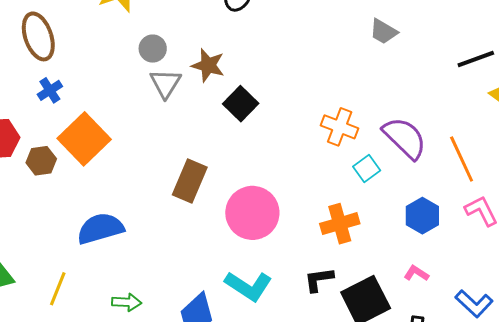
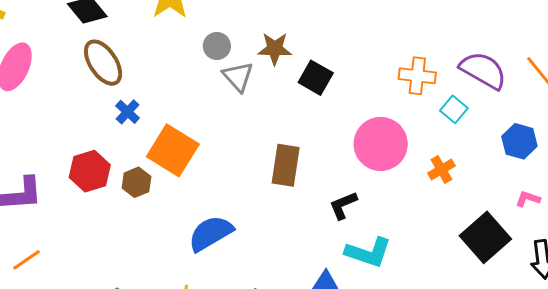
pink circle: (252, 213) -> (381, 144), moved
orange cross: (340, 224) -> (441, 169), size x0.7
black L-shape: (319, 279) -> (343, 205), moved

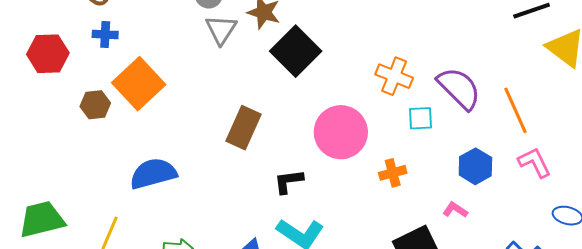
black square: (316, 78) -> (296, 51), size x1.4
cyan square: (454, 109) -> (421, 118), turned 32
blue cross: (128, 112) -> (105, 34), turned 35
red hexagon: (90, 171) -> (48, 54), moved
pink L-shape: (528, 199) -> (455, 210), moved

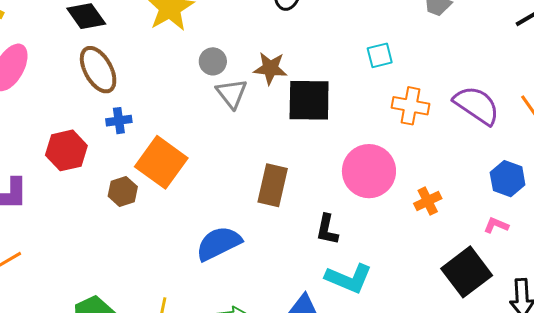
black square: (296, 51) -> (309, 100), turned -33
cyan square: (421, 118) -> (380, 55), moved
blue semicircle: (153, 174) -> (219, 243), moved
black L-shape: (288, 181) -> (327, 229), turned -60

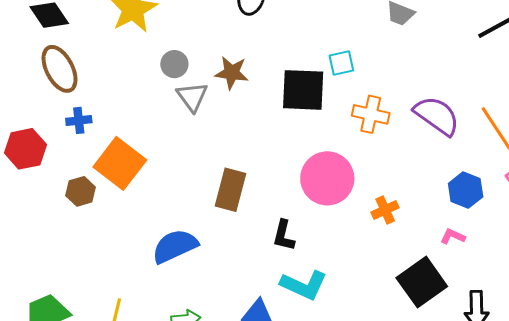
black square: (309, 100) -> (303, 90), moved

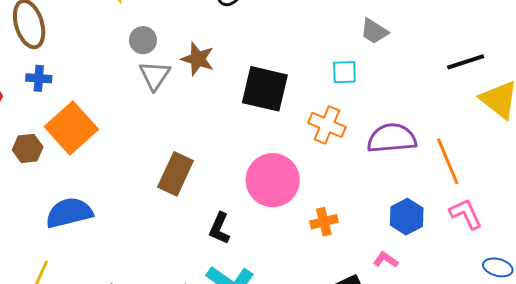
cyan square: (341, 63) -> (344, 72), moved
purple semicircle: (437, 116) -> (392, 138), turned -51
blue semicircle: (175, 246) -> (69, 213), moved

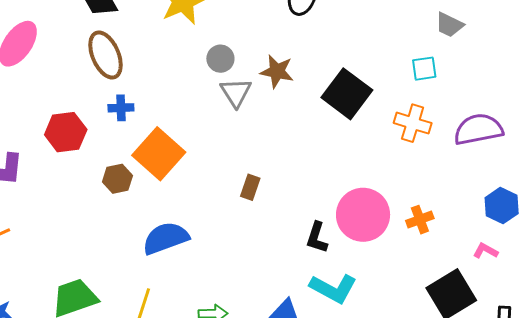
black square: (265, 89) -> (347, 94), turned 30
brown rectangle: (175, 174) -> (250, 187), moved, size x0.6
pink circle: (273, 180) -> (363, 215), moved

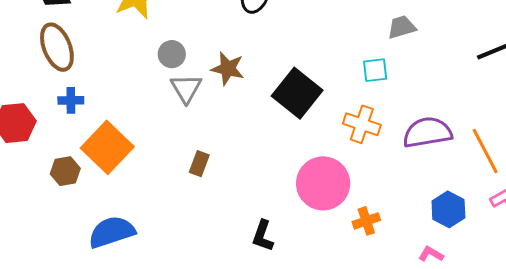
gray trapezoid: (449, 25) -> (402, 27), turned 136
brown rectangle: (250, 187) -> (199, 164), moved
pink circle: (363, 215) -> (323, 183), moved

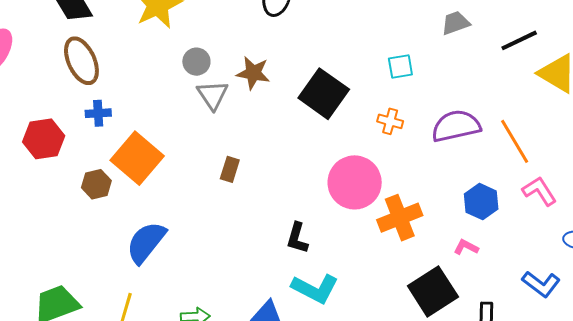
gray trapezoid: (402, 27) -> (455, 23), moved
orange cross: (362, 124) -> (390, 121), size x0.7
orange cross: (366, 221) -> (400, 218), size x1.6
blue semicircle: (112, 232) -> (146, 242), turned -30

